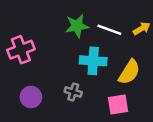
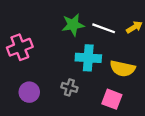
yellow semicircle: (129, 72) -> (123, 68), turned 70
pink square: (118, 104) -> (112, 99), turned 30

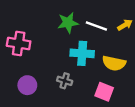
pink cross: (20, 47) -> (19, 44), turned 30

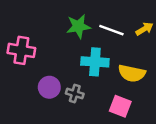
purple circle: (27, 85) -> (49, 87), moved

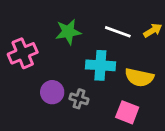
green star: (78, 26) -> (68, 32), moved
pink cross: (21, 50) -> (23, 53), turned -32

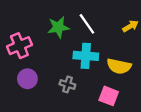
white line: (118, 32) -> (87, 24), moved, turned 35
purple circle: (52, 92) -> (27, 79), moved

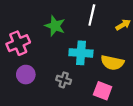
white line: (87, 24) -> (92, 15), moved, turned 48
green star: (58, 27) -> (55, 26), turned 30

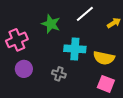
white line: (92, 15) -> (85, 14), turned 36
pink square: (103, 91) -> (106, 84), moved

